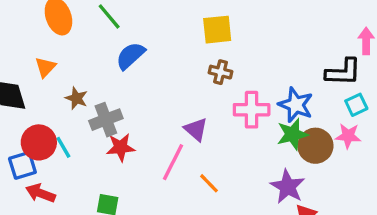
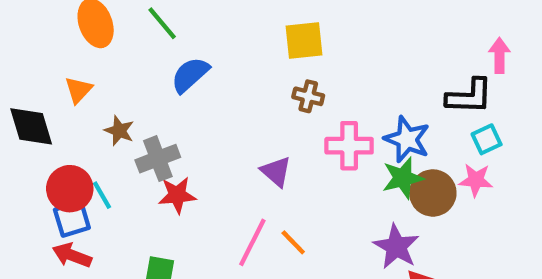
pink line: (173, 162) -> (252, 242), moved
blue square: (22, 165) -> (72, 219), moved

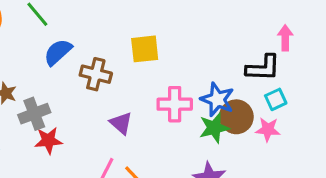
yellow square: (304, 40) -> (145, 49), moved
brown cross: (308, 96) -> (96, 74), moved, size x1.4
brown circle: (433, 193) -> (236, 117), moved

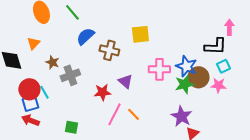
red star: (48, 140) -> (102, 92), moved

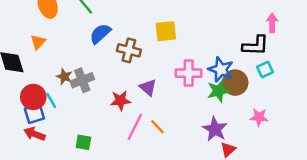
brown star: (52, 62) -> (64, 77), moved
pink star: (218, 85) -> (259, 117), moved

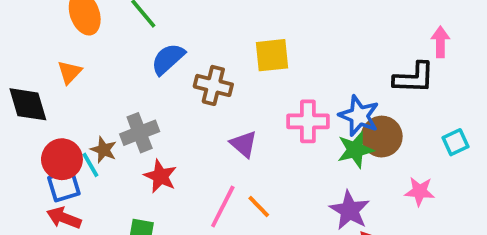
cyan square: (265, 69) -> (456, 142), moved
brown star: (64, 77) -> (104, 150), moved
red star: (120, 101) -> (160, 176), moved, turned 30

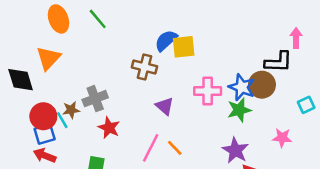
blue semicircle: (168, 59) -> (166, 40), moved
orange triangle: (70, 72) -> (48, 58), size x1.5
brown circle: (382, 137) -> (262, 85), moved
brown star: (104, 150) -> (71, 110), turned -30

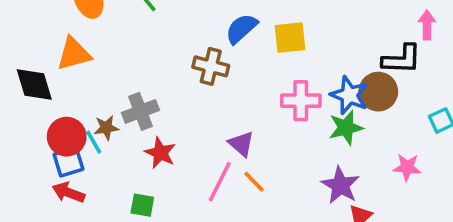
yellow square: (184, 47) -> (290, 38), moved
orange triangle: (48, 58) -> (74, 54), turned 32
purple triangle: (165, 106) -> (241, 144), moved

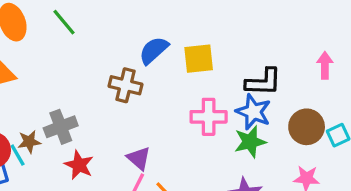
pink arrow: (427, 25) -> (325, 65), moved
black L-shape: (402, 59) -> (263, 82), moved
brown circle: (378, 92) -> (307, 127), moved
purple triangle: (241, 144) -> (139, 158), moved

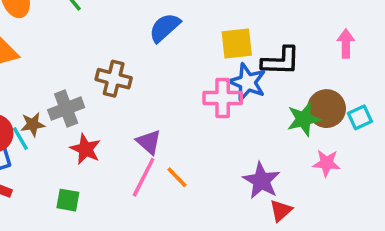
yellow square: (199, 59) -> (237, 43), moved
brown cross: (125, 85) -> (114, 79), moved
blue star: (253, 112) -> (247, 82), moved
green star: (250, 142) -> (304, 119), moved

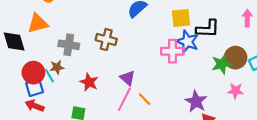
gray cross: (66, 109) -> (69, 45), moved, turned 30

